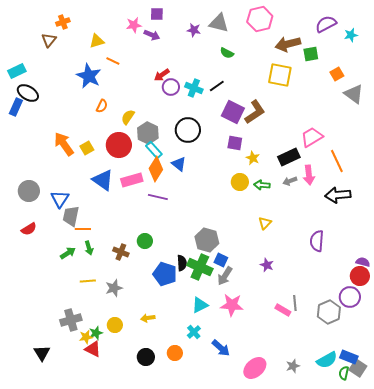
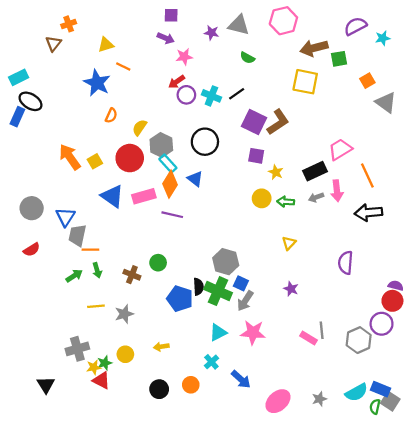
pink star: (134, 25) -> (184, 57), moved

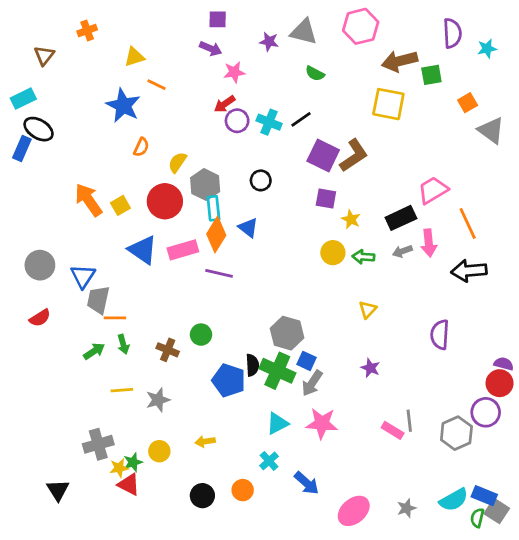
purple semicircle: (355, 26) -> (452, 33), turned 115
brown triangle: (53, 44) -> (44, 55), moved
black circle: (205, 142) -> (261, 180), size x0.6
cyan rectangle: (168, 163) -> (213, 208), turned 36

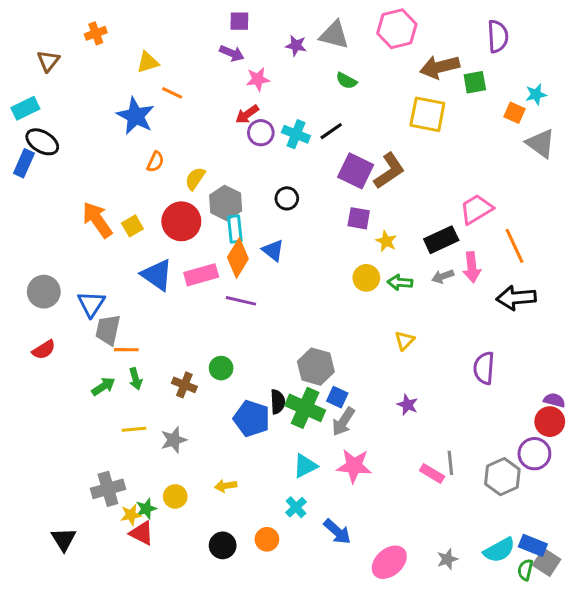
cyan star: (487, 49) -> (536, 94), moved
orange square: (468, 103) -> (515, 113), turned -36

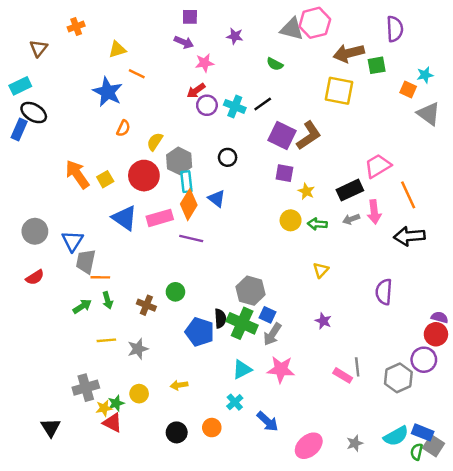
gray triangle: (334, 35) -> (292, 29), moved

